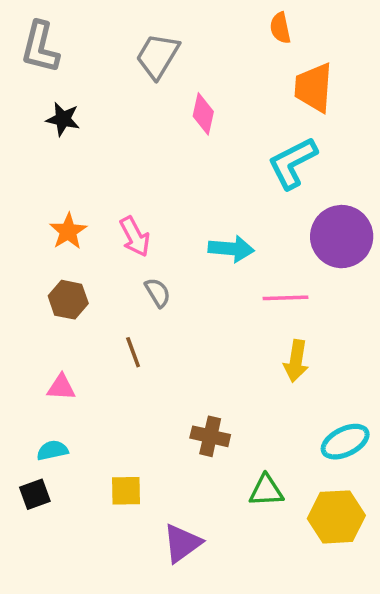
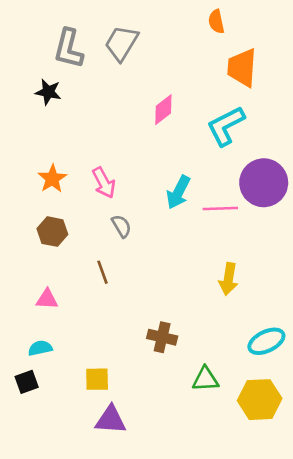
gray L-shape: (40, 47) -> (69, 49), moved
pink diamond: (203, 114) -> (163, 110), moved, turned 40
cyan arrow: (231, 249) -> (178, 192), turned 112
pink line: (286, 298) -> (220, 208), moved
purple triangle: (182, 543) -> (111, 420), moved, turned 40

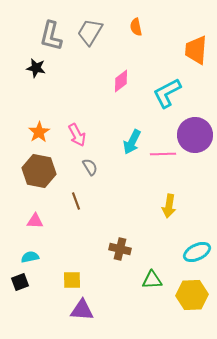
orange semicircle: (216, 22) -> (136, 27), moved
orange trapezoid: (242, 68) -> (196, 50), moved
brown hexagon: (52, 232) -> (39, 171), size x1.5

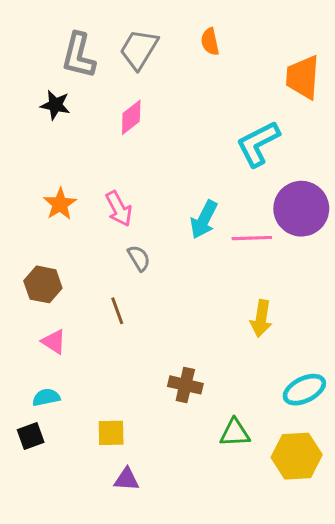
pink diamond: (121, 81) -> (131, 117), moved
brown hexagon: (39, 171) -> (43, 284), moved, size x0.7
pink triangle: (35, 221) -> (54, 342), turned 30
purple triangle: (82, 310) -> (127, 479), size x0.7

